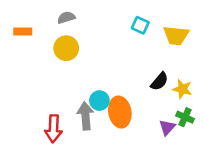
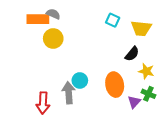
gray semicircle: (66, 18) -> (53, 14), turned 40
orange rectangle: (23, 32) -> (38, 19), moved, size x1.5
black semicircle: (159, 81) -> (132, 54), moved
orange ellipse: (120, 112) -> (115, 85), moved

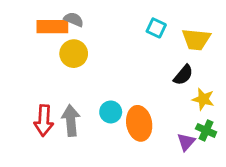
orange ellipse: (115, 85) -> (139, 123), moved
gray arrow: (69, 93) -> (71, 121), moved
red arrow: (43, 103) -> (44, 121), moved

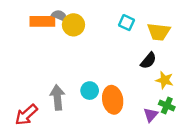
yellow circle: (74, 54) -> (73, 25), moved
red arrow: (44, 121) -> (26, 115), moved, turned 45

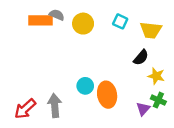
yellow circle: (73, 25) -> (83, 24), moved
gray arrow: (57, 97) -> (55, 106), moved

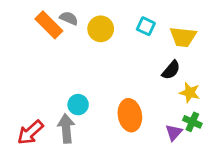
orange rectangle: (40, 20) -> (49, 25), turned 45
cyan circle: (85, 86) -> (78, 105), moved

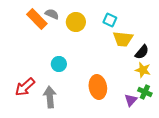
yellow trapezoid: (183, 37) -> (123, 39), moved
black semicircle: (171, 70) -> (142, 52), moved
cyan circle: (78, 105) -> (59, 64), moved
red arrow: (30, 132) -> (25, 87), moved

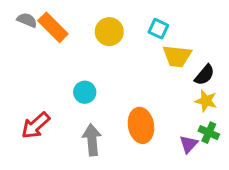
gray semicircle: (52, 14) -> (27, 20), moved
gray arrow: (50, 97) -> (92, 140), moved

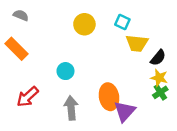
orange rectangle: (53, 27) -> (16, 49), moved
green cross: (209, 133) -> (160, 92), moved, turned 32
purple triangle: (189, 144) -> (125, 111), moved, size x1.5

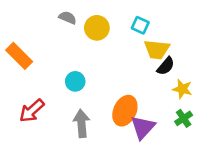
gray semicircle: (21, 15) -> (68, 18), moved
black semicircle: (158, 58) -> (166, 66), moved
green cross: (160, 92) -> (184, 118), moved
orange ellipse: (109, 97) -> (125, 111), turned 35

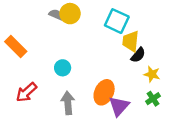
cyan square: (140, 25) -> (117, 21), size x1.6
yellow circle: (97, 28) -> (70, 14), moved
yellow trapezoid: (157, 50) -> (131, 41), turned 90

